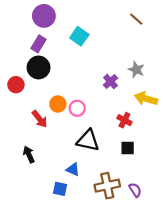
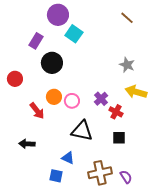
purple circle: (44, 16) -> (58, 15), moved
black circle: (39, 67) -> (52, 63), moved
purple cross: (110, 81) -> (101, 99), moved
black arrow: (29, 154) -> (27, 144), turned -63

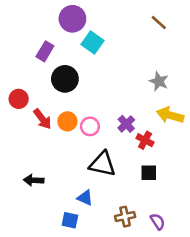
red arrow: (37, 111) -> (42, 119), moved
brown cross: (100, 173) -> (125, 217), size x0.7

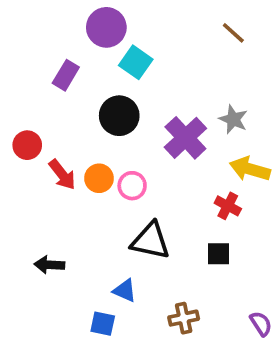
black circle: (65, 79) -> (119, 116), moved
purple cross: (126, 124) -> (185, 138), moved, size x1.6
red cross: (145, 140) -> (228, 206), moved
purple semicircle: (158, 222) -> (261, 324), moved

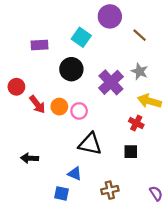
purple circle: (106, 27) -> (110, 16), moved
brown line: (233, 33) -> (140, 35), moved
purple rectangle: (66, 75) -> (40, 45), turned 56

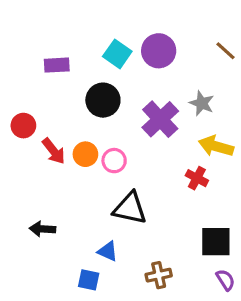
purple circle: (110, 16) -> (159, 51), moved
brown line: (140, 35) -> (225, 51), moved
black square: (131, 152) -> (216, 242), moved, size x1.5

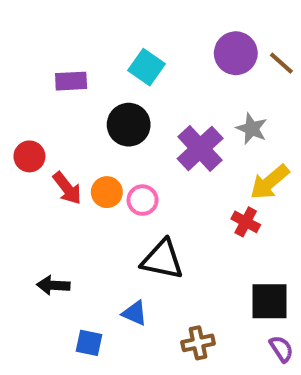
purple circle: (159, 51) -> (236, 53), moved
yellow arrow: (216, 146) -> (269, 182), turned -56
blue square: (89, 280) -> (89, 343), moved

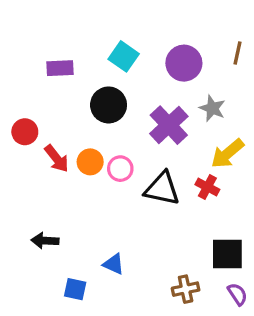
purple circle: (236, 53) -> (184, 63), moved
brown line: (281, 63) -> (237, 53), turned 60
black triangle: (162, 260) -> (162, 189), moved
brown cross: (198, 343) -> (186, 289), moved

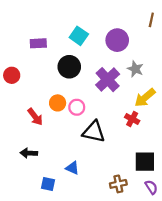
brown line: (237, 53) -> (151, 20), moved
red circle: (25, 132) -> (12, 75), moved
red arrow: (57, 159) -> (35, 117), moved
black triangle: (162, 189) -> (94, 132), moved

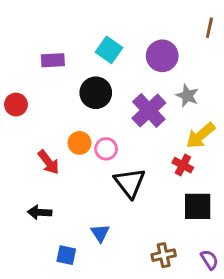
black triangle: (94, 132) -> (130, 183), turned 40
black square: (145, 162) -> (198, 206), moved
blue triangle: (72, 168) -> (100, 233), turned 32

